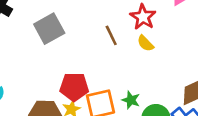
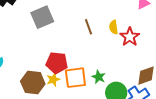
red star: (143, 17) -> (130, 37), moved
yellow semicircle: (145, 43) -> (114, 27), moved, turned 32

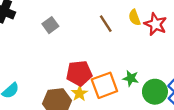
gray square: (42, 17) -> (50, 25), size x0.6

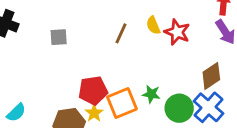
brown line: (106, 24) -> (121, 33), turned 60
gray square: (50, 25) -> (59, 37), turned 35

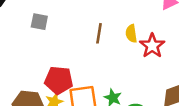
brown line: (121, 33) -> (99, 33), turned -30

